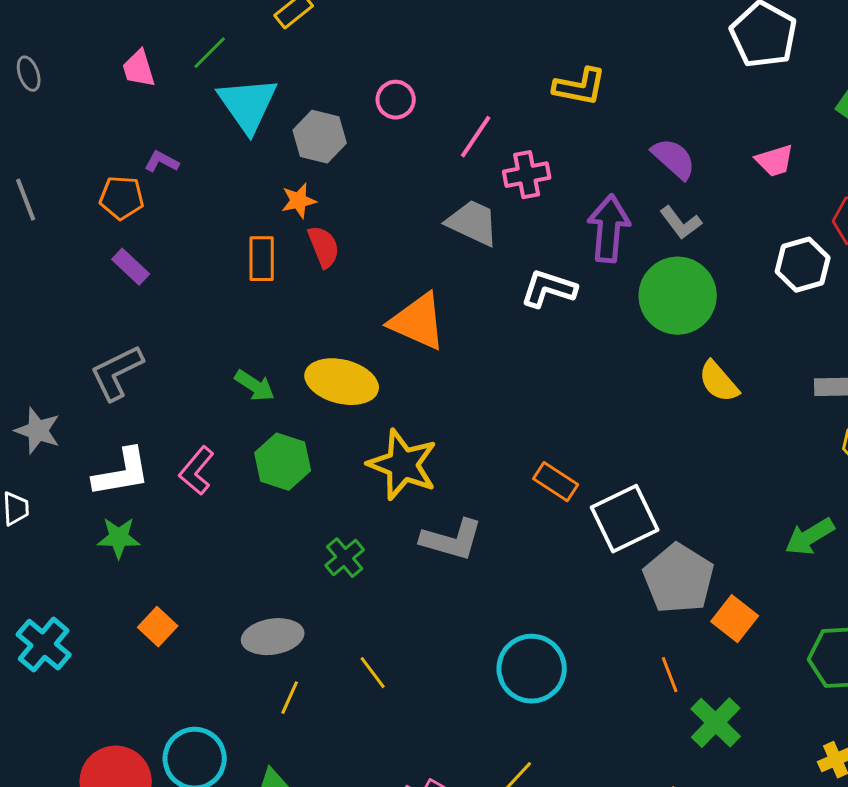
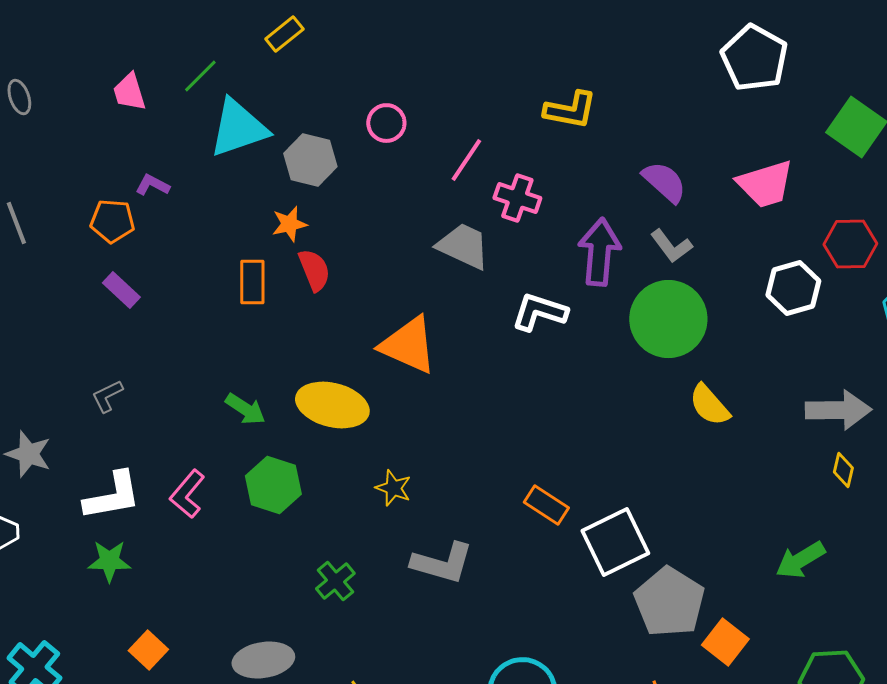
cyan triangle: (248, 105) -> (238, 128), turned 46
pink trapezoid: (775, 161) -> (765, 184), size x1.5
pink cross: (527, 175) -> (517, 198), turned 30
gray L-shape: (117, 373) -> (107, 396), size x0.6
yellow star: (403, 465) -> (393, 488), size x0.5

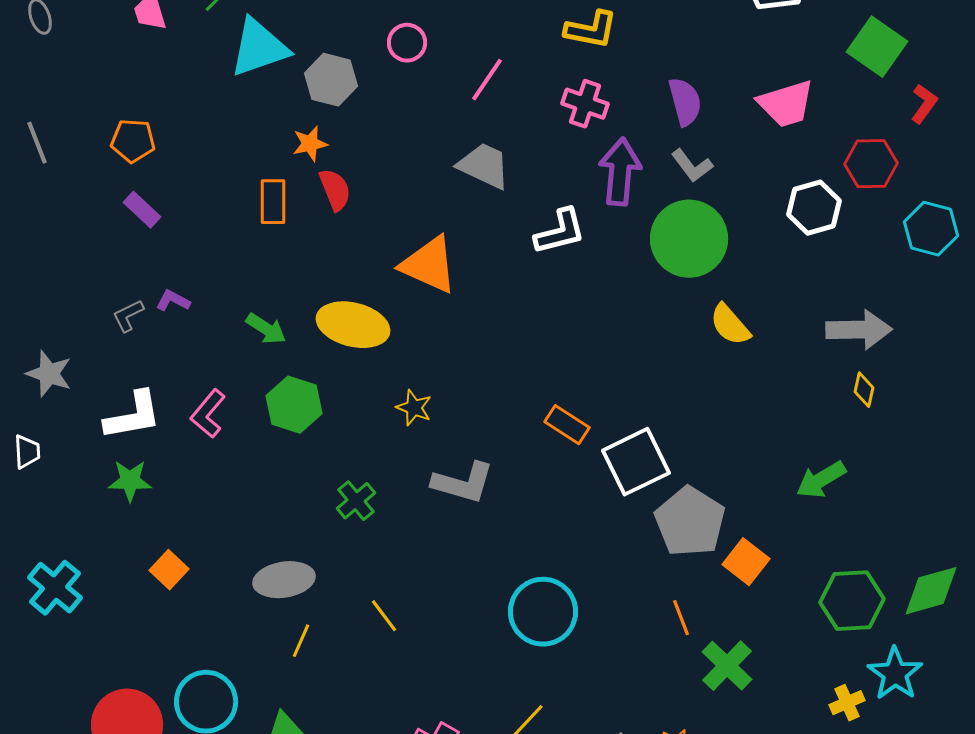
purple semicircle: (664, 182) -> (685, 102), turned 33
purple L-shape: (152, 185) -> (173, 301), moved
pink cross: (517, 198) -> (585, 104), moved
white L-shape: (539, 312) -> (560, 232), turned 148

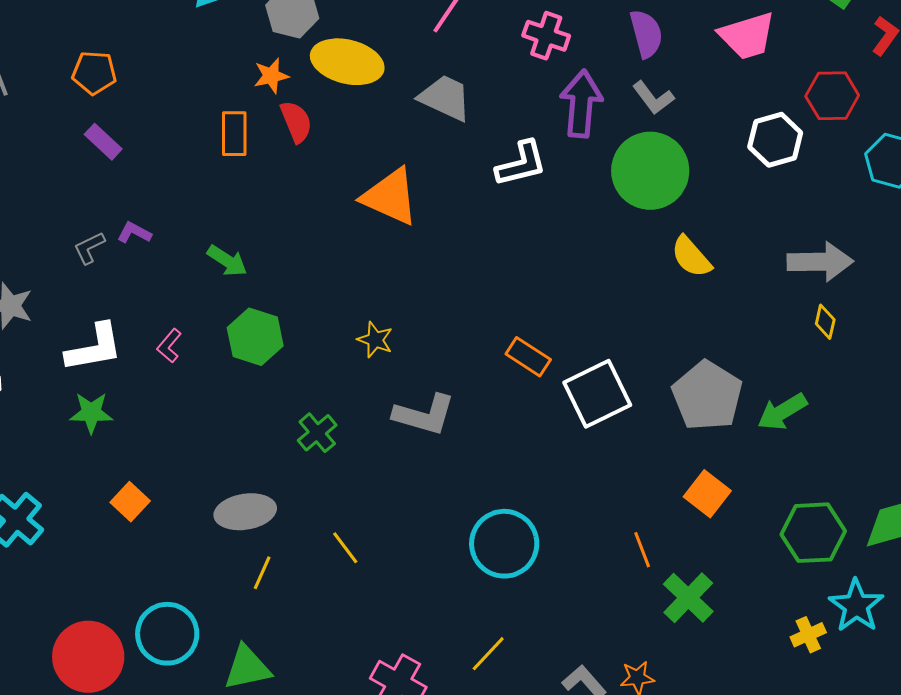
yellow ellipse: (353, 325) -> (347, 62), moved
pink L-shape: (208, 414) -> (169, 346), size x0.7
gray pentagon: (690, 522) -> (707, 396), moved

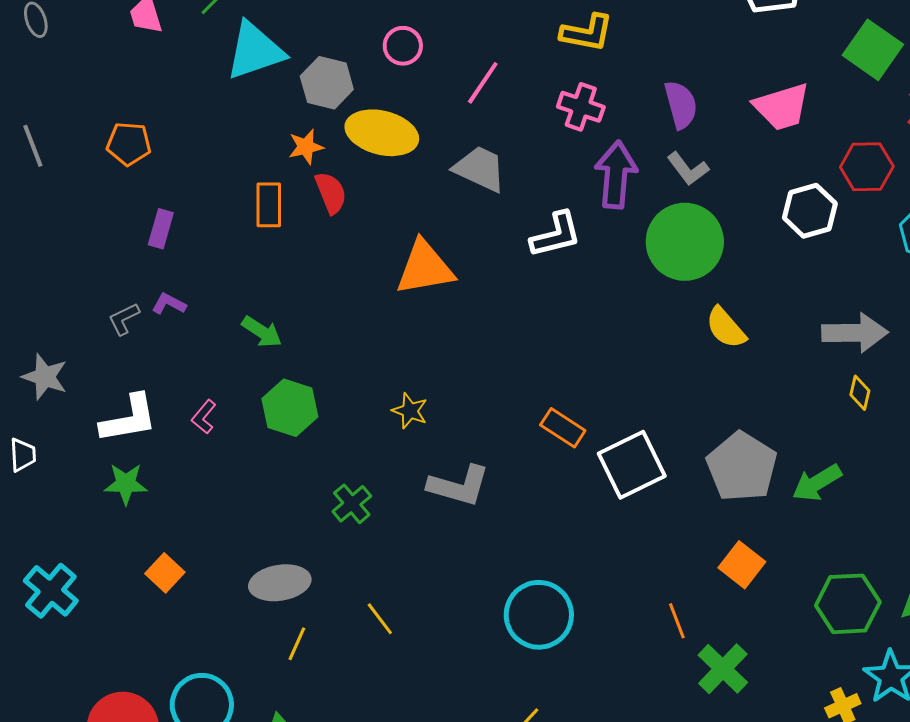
purple rectangle: (103, 142) -> (161, 229), moved, turned 63
orange triangle: (390, 197) -> (425, 268), turned -34

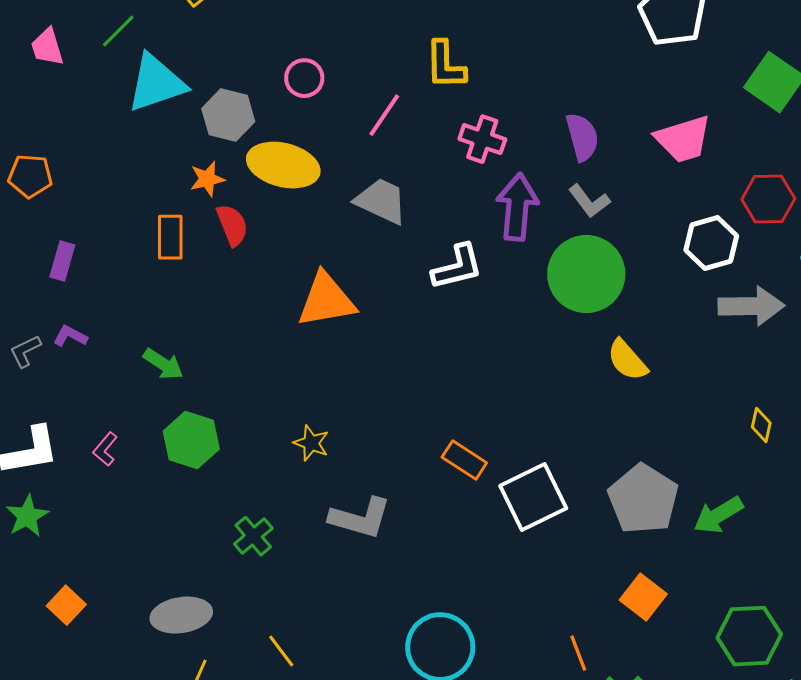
yellow L-shape: (587, 33) -> (445, 65), moved, turned 78
gray arrow: (855, 333) -> (751, 306), moved
green star: (126, 484) -> (27, 516), turned -30

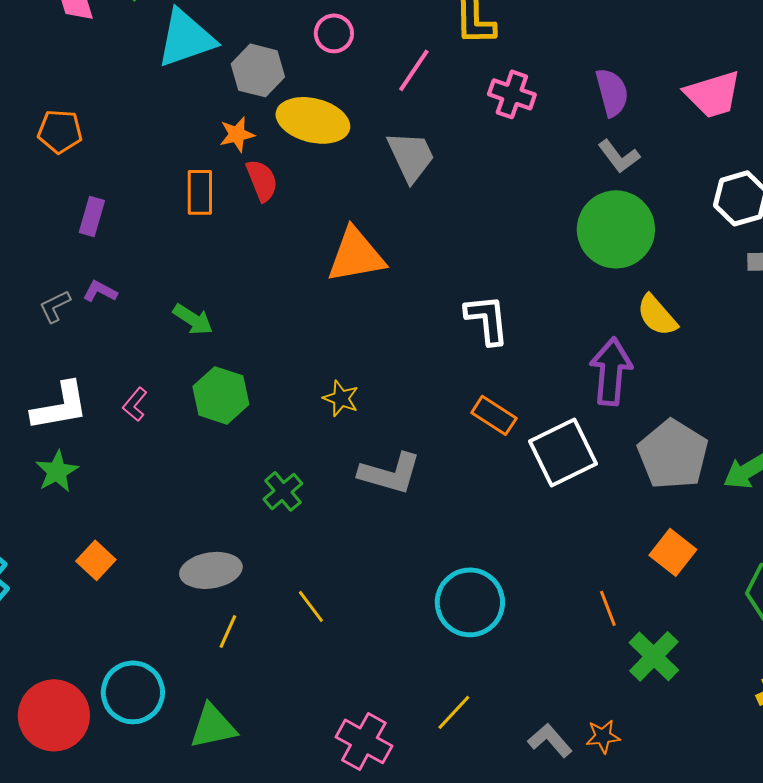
gray trapezoid: (381, 201) -> (411, 156), turned 40
purple arrow: (517, 207) -> (611, 371), moved
white L-shape: (457, 267) -> (487, 319), moved, turned -82

